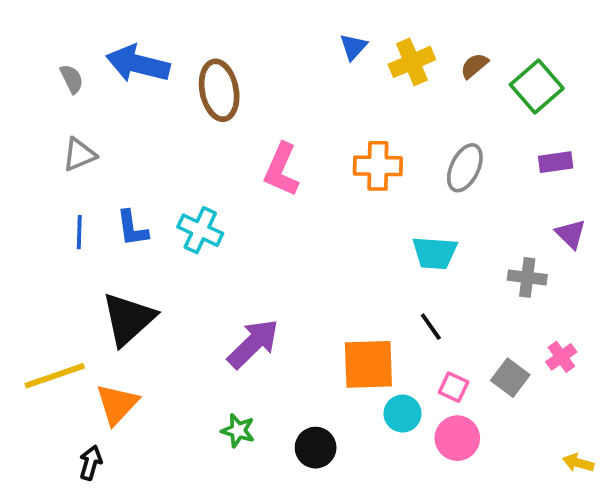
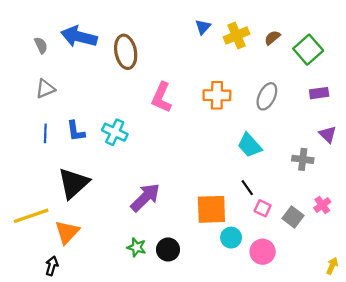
cyan trapezoid: (435, 253) -> (250, 145), turned 44
pink square: (454, 387) -> (263, 208), moved
black circle: (316, 448) -> (168, 250), moved
yellow arrow: (578, 463) -> (332, 266), turned 98

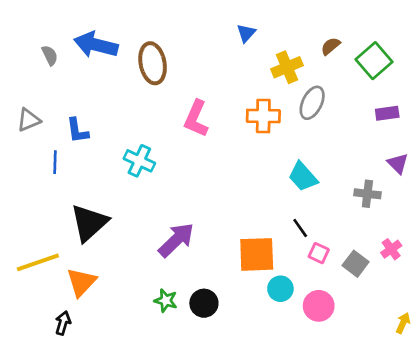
yellow cross: (236, 36) -> (287, 67), moved
gray triangle: (45, 89) -> (29, 120), moved
gray ellipse: (267, 96) -> (312, 103), moved
blue L-shape: (76, 131) -> (77, 131), moved

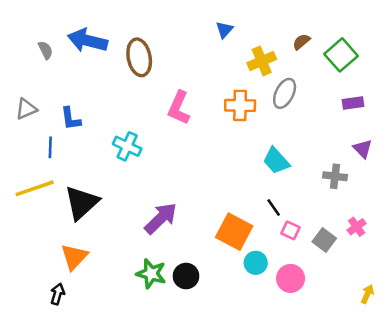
orange square: (257, 254) -> (234, 232), turned 30
yellow line: (38, 262) -> (35, 188), moved
green star: (166, 301) -> (151, 274), size x1.4

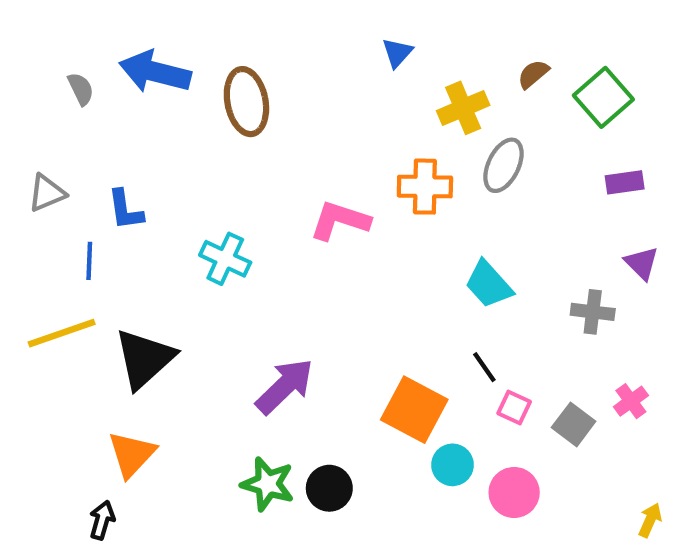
pink L-shape: (179, 108) -> (340, 221), moved, turned 84

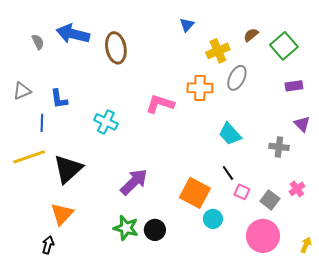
pink circle: (514, 492) -> (263, 236), moved, size x1.4

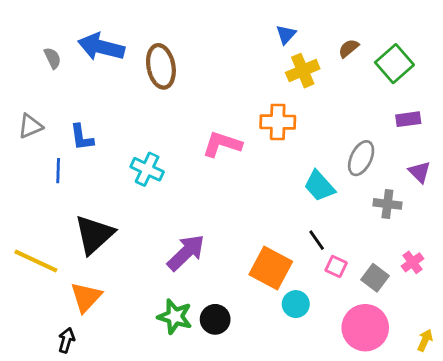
blue triangle: (187, 25) -> (286, 34), moved
gray ellipse: (237, 78) -> (361, 158), moved
yellow line: (29, 157) -> (36, 261), moved, turned 44

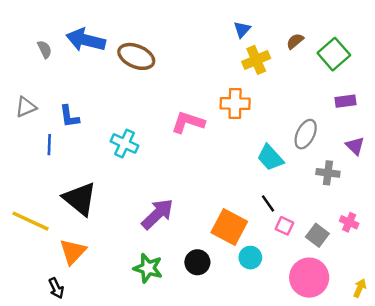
brown ellipse: (161, 66) -> (136, 56), turned -56
black triangle: (94, 235) -> (80, 199), turned -39
pink cross: (413, 262) -> (349, 222), turned -30
black circle: (215, 319) -> (197, 262), moved
black arrow: (66, 340) -> (56, 288), turned 138

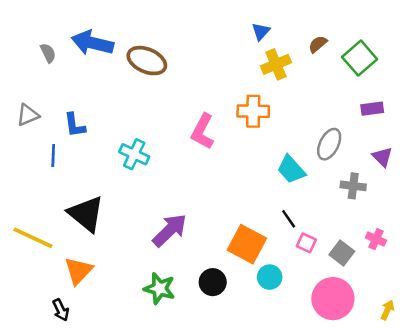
pink L-shape: (188, 122) -> (203, 131), turned -80

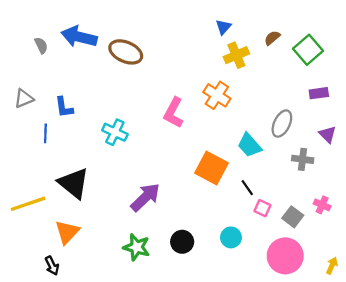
orange cross: (253, 111) -> (217, 95), turned 32
yellow line: (33, 238) -> (28, 204), turned -44
orange square: (247, 244) -> (211, 168), moved

